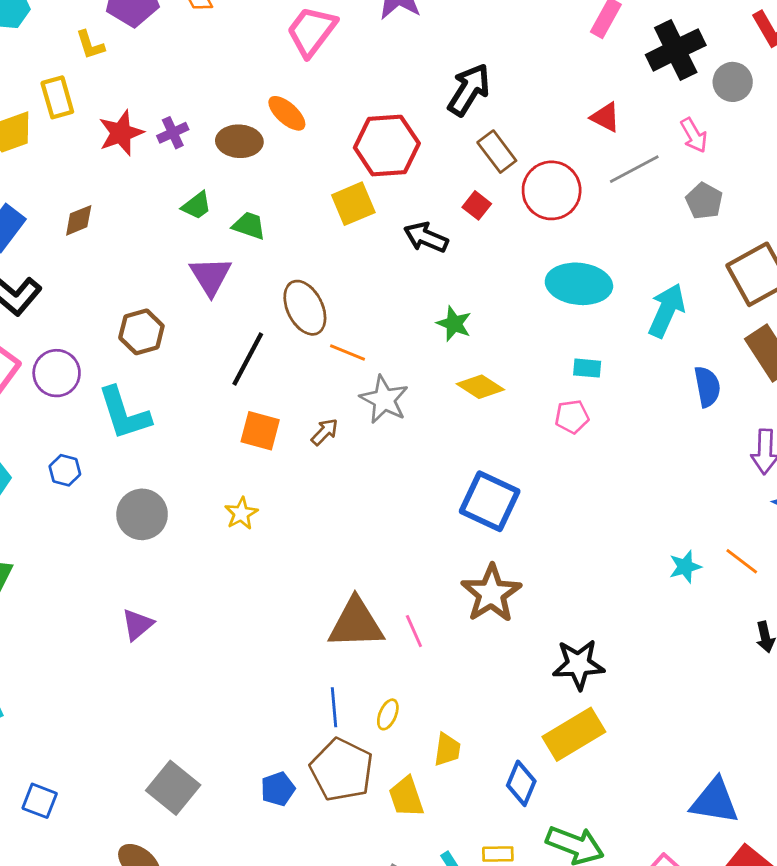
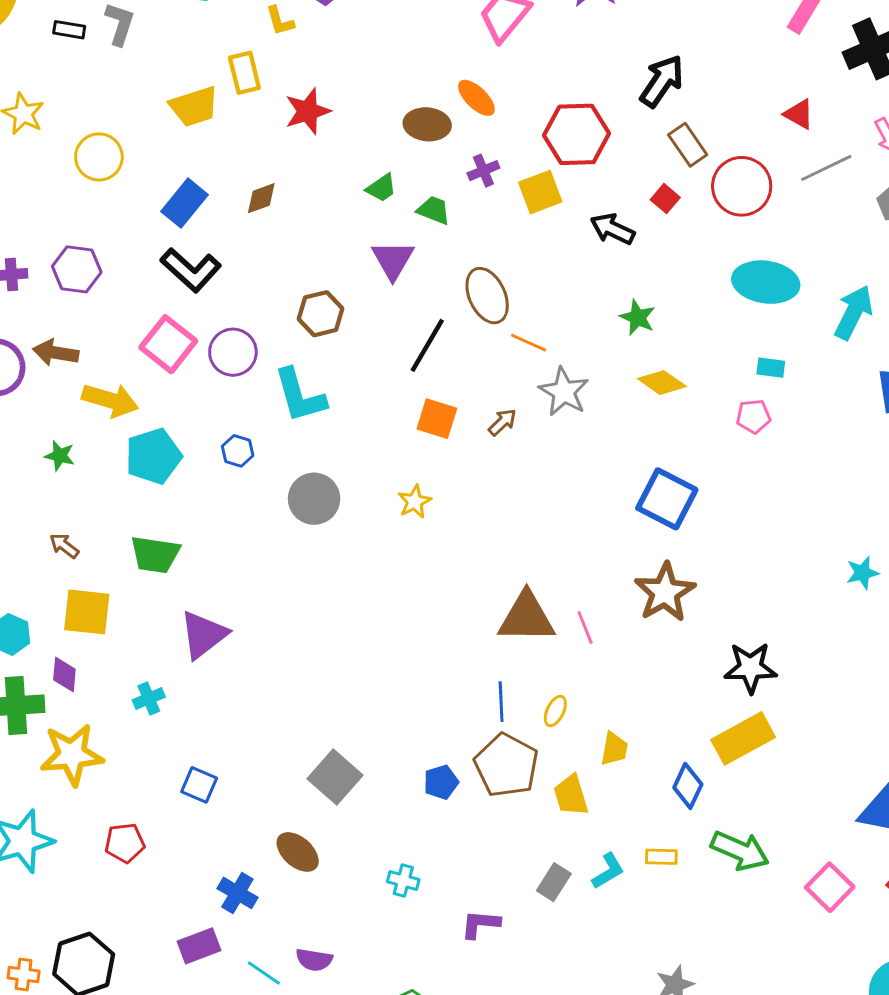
purple cross: (173, 133) -> (483, 171), moved
purple triangle: (137, 624) -> (203, 635), moved, size x1.5

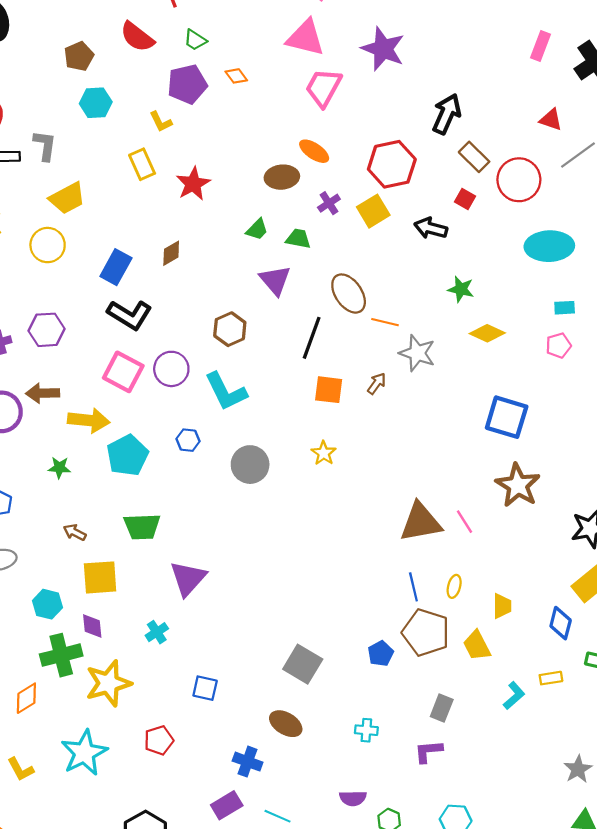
yellow trapezoid: (194, 106) -> (67, 198), moved
gray rectangle: (554, 882) -> (442, 708), moved
purple semicircle: (314, 960) -> (353, 798), moved

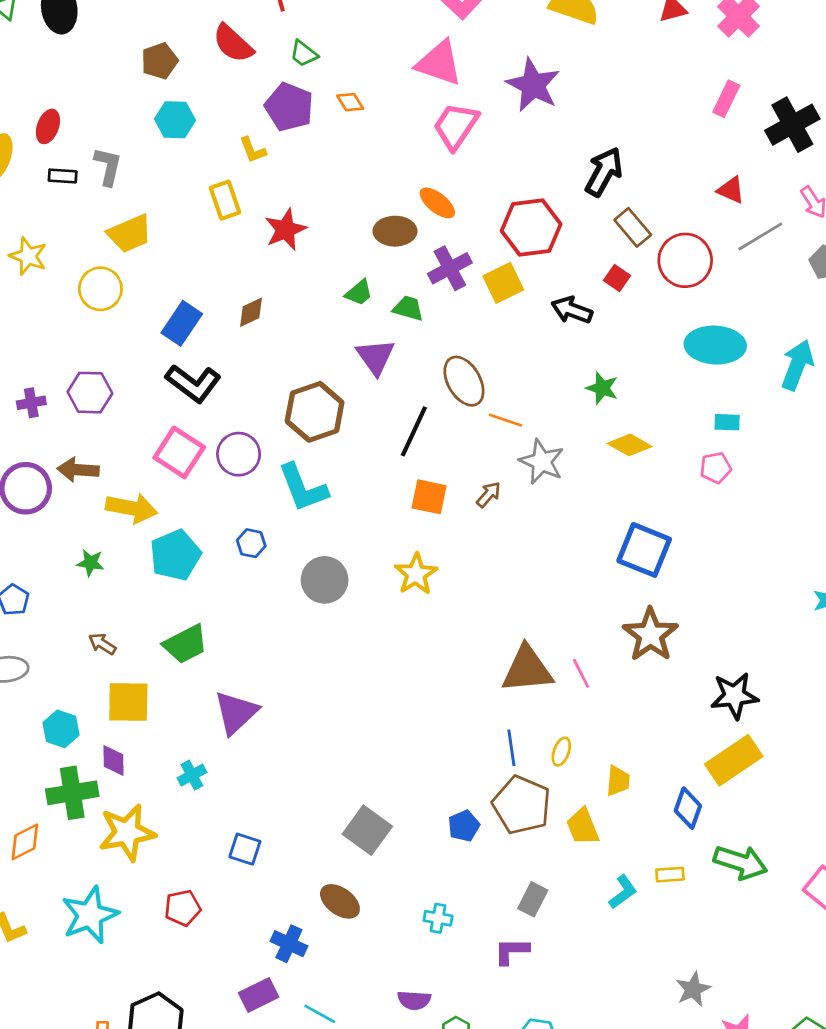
purple pentagon: (187, 84) -> (289, 107), turned 30
purple cross: (329, 203) -> (450, 268), size x1.5
brown hexagon: (230, 329) -> (315, 412), size x1.4
yellow star: (324, 453) -> (416, 574), size x1.4
green trapezoid: (142, 527) -> (185, 644), turned -30

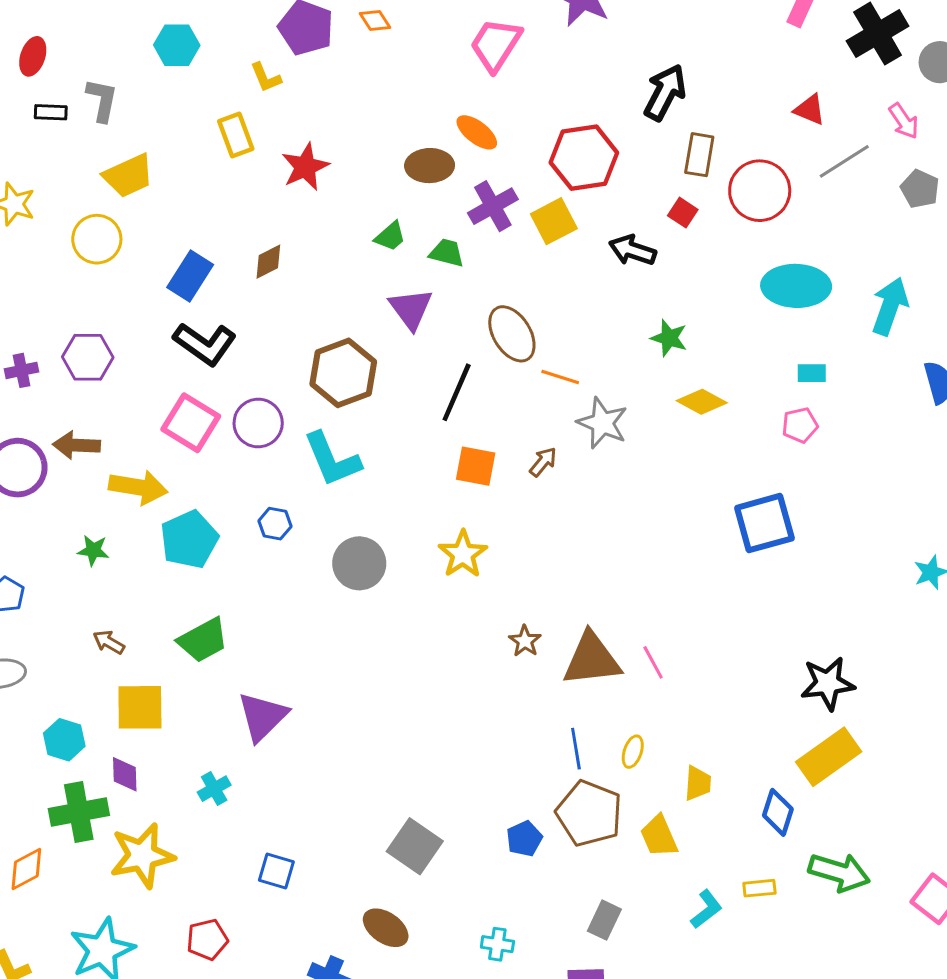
brown rectangle: (633, 227) -> (699, 155), turned 51
blue square: (644, 550) -> (764, 523), moved, turned -36
brown star: (650, 635) -> (525, 641), moved, size x0.5

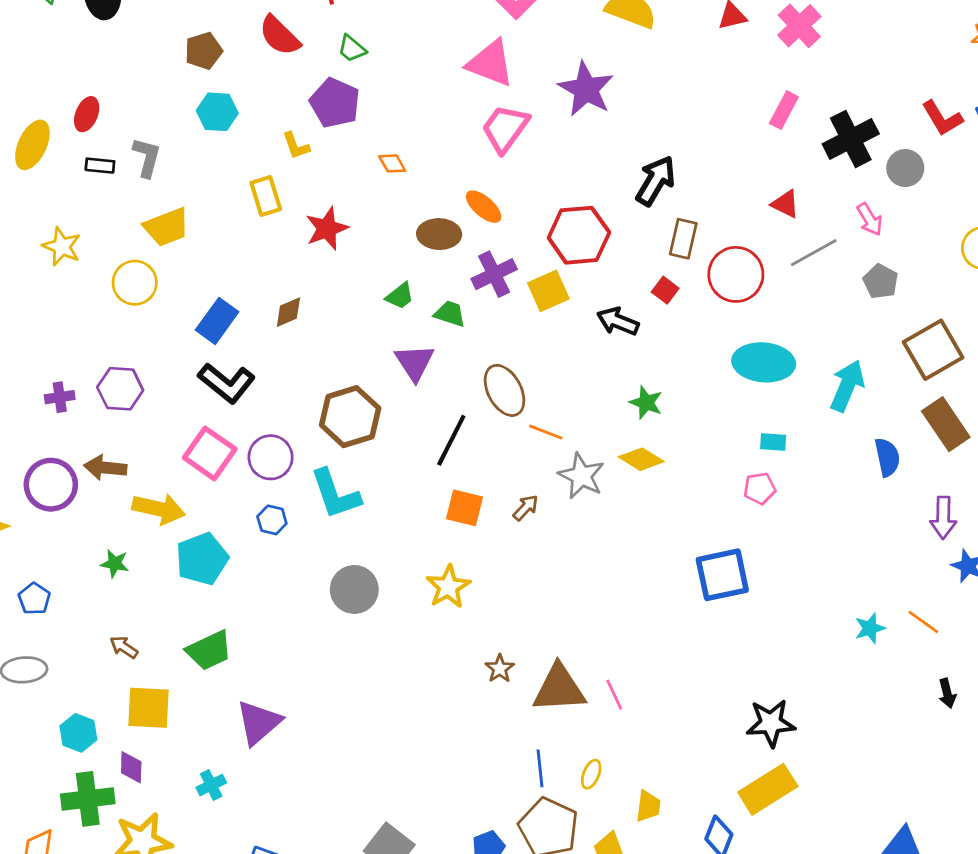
orange diamond: (375, 20) -> (392, 163), moved
yellow diamond: (702, 402) -> (641, 459), moved
blue hexagon: (275, 524) -> (272, 520), moved

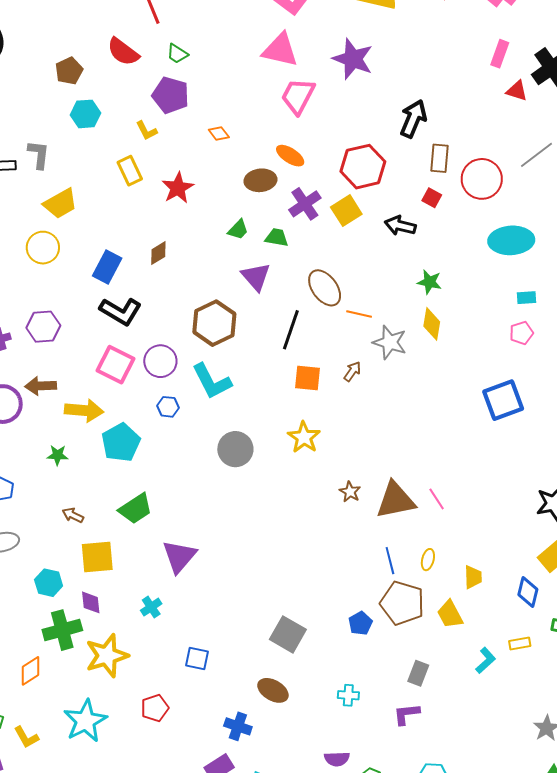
red triangle: (785, 204) -> (517, 91), moved
yellow diamond: (641, 459) -> (432, 324), turned 76

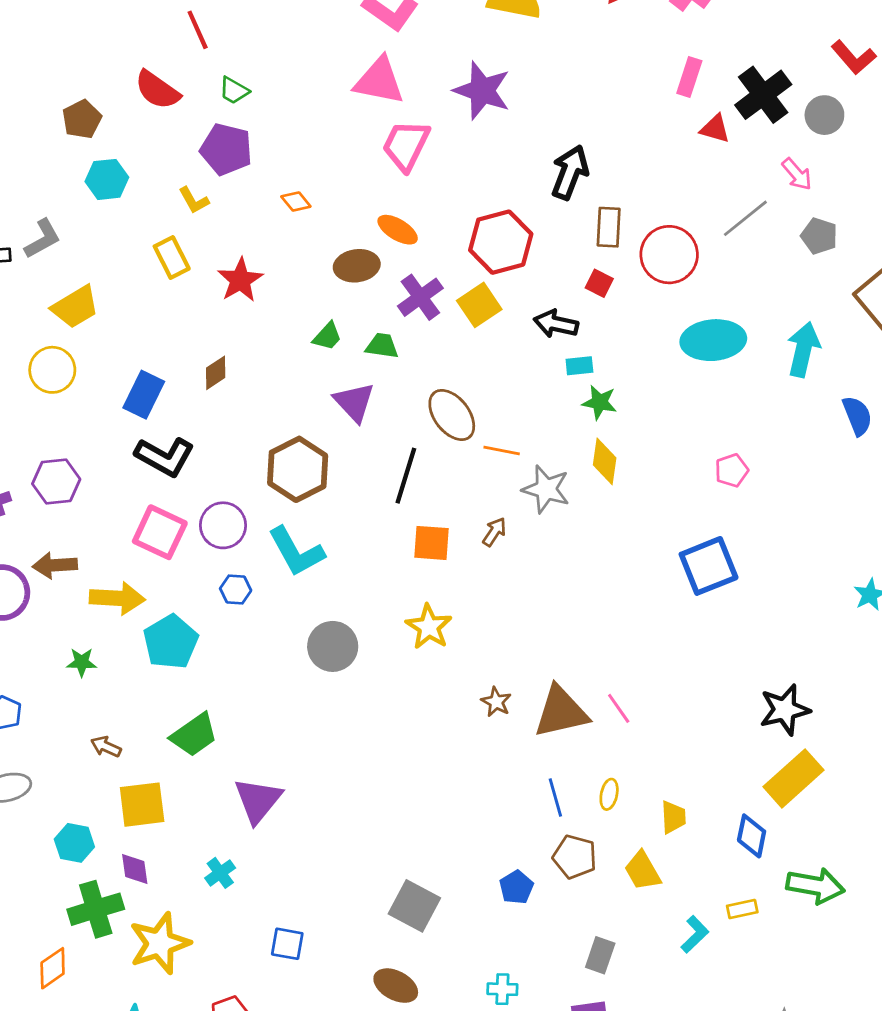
gray L-shape: (39, 155) -> (42, 239), turned 56
cyan rectangle: (526, 298) -> (579, 366), moved
brown pentagon: (402, 603) -> (575, 857), size x0.7

